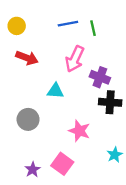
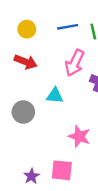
yellow circle: (17, 26) -> (27, 29), moved
gray circle: (28, 119) -> (23, 112), moved
pink square: (62, 164) -> (62, 170), turned -30

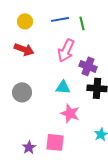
cyan triangle: (55, 96) -> (63, 87), moved

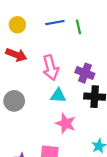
pink arrow: (66, 50) -> (51, 68), moved, turned -40

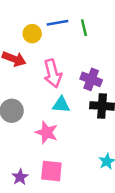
yellow circle: (17, 25) -> (32, 34), moved
pink star: (66, 123) -> (47, 132), moved

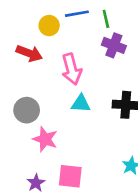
purple cross: (91, 79) -> (114, 45), moved
pink star: (47, 132) -> (45, 139), moved

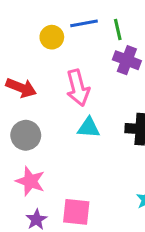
red arrow: (29, 53) -> (21, 88), moved
pink star: (45, 139) -> (30, 181), moved

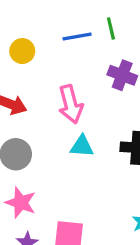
green line: (118, 30) -> (111, 28), moved
yellow circle: (52, 37) -> (22, 51), moved

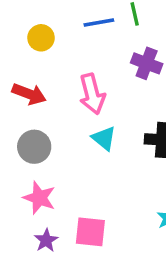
cyan triangle: (82, 146) -> (104, 138), turned 35

